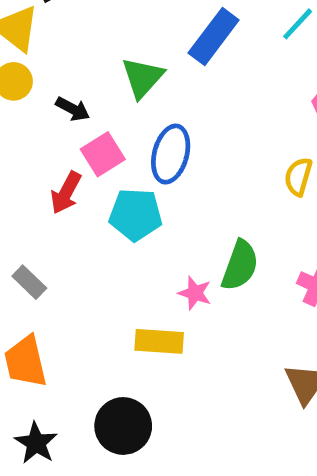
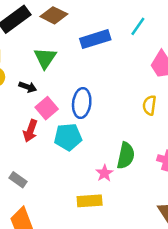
blue rectangle: (214, 36) -> (95, 39), turned 44
green triangle: (142, 77) -> (45, 58), moved
pink star: (195, 293) -> (105, 173), turned 30

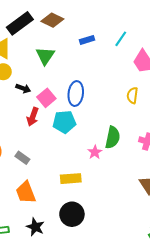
cyan line: (138, 26) -> (121, 39), moved
blue rectangle: (95, 39) -> (87, 40), size x0.6
black arrow: (28, 87) -> (23, 88), moved
yellow rectangle: (90, 201) -> (71, 179), moved

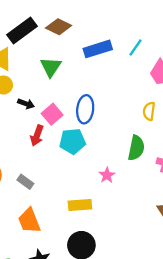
blue rectangle: (87, 40) -> (98, 49), size x1.6
green semicircle: (113, 137) -> (136, 148), moved

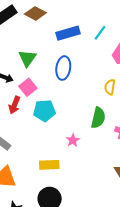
green triangle: (51, 67) -> (27, 58), moved
blue ellipse: (85, 109) -> (63, 68), moved

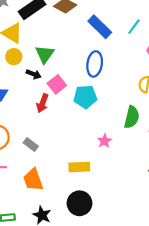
blue rectangle: (68, 33) -> (100, 27), turned 60
green triangle: (27, 58) -> (45, 54), moved
cyan pentagon: (44, 111) -> (85, 97), moved

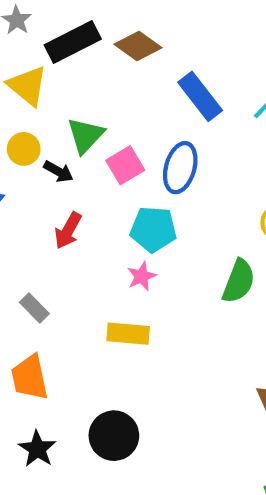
yellow circle: (14, 57) -> (24, 149), moved
pink square: (57, 84) -> (125, 165), moved
pink star: (104, 141) -> (142, 276), moved
yellow rectangle: (79, 167) -> (128, 334), moved

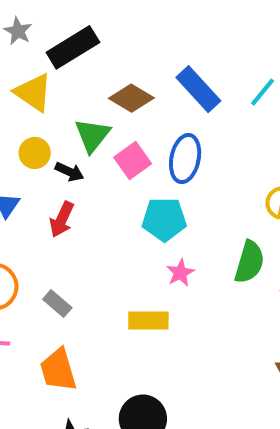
brown diamond: (138, 46) -> (131, 98), moved
red arrow: (68, 230) -> (62, 219), moved
pink star: (142, 276) -> (180, 273), moved

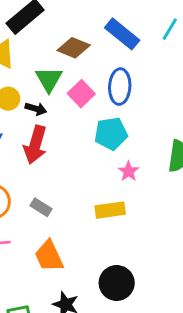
red arrow: (62, 219) -> (35, 145), size x1.4

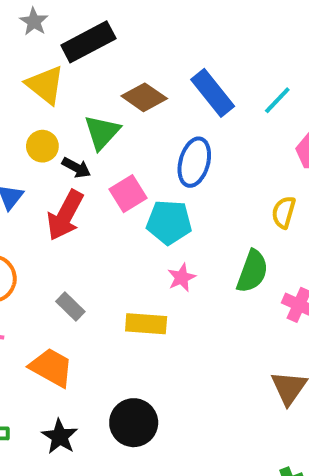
pink square: (81, 94) -> (128, 194), moved
gray rectangle: (41, 207) -> (70, 307), moved
orange trapezoid: (49, 256) -> (51, 367), turned 132

